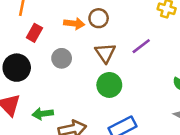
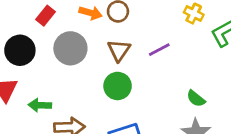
gray circle: (62, 58) -> (70, 48), size x1.5

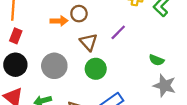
red rectangle: (46, 16) -> (16, 36), moved
gray circle: (70, 48) -> (54, 66), moved

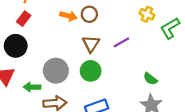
gray circle: (54, 66) -> (56, 71), moved

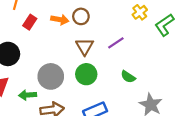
yellow cross: (147, 14) -> (140, 12), turned 32
red rectangle: (24, 19) -> (30, 22), moved
green semicircle: (150, 79) -> (128, 77), moved

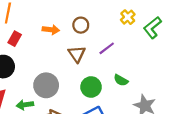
brown circle: (81, 16) -> (81, 25), moved
red rectangle: (30, 22) -> (15, 39), moved
green circle: (86, 74) -> (91, 87), moved

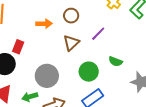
red rectangle: (15, 39) -> (18, 47), moved
brown triangle: (77, 54) -> (71, 43), turned 30

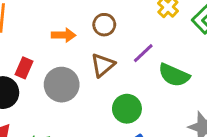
green semicircle: (115, 61) -> (174, 75), moved, size x1.5
gray circle: (47, 76) -> (62, 85), moved

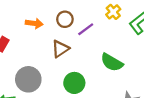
purple line: (143, 53) -> (86, 29), moved
gray circle: (62, 85) -> (28, 79), moved

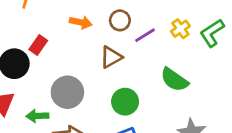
yellow cross: (113, 12) -> (180, 29), moved

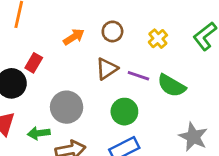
orange arrow: (81, 22) -> (74, 37), turned -40
yellow cross: (180, 29) -> (158, 39), moved
purple line: (145, 35) -> (138, 76), moved, turned 55

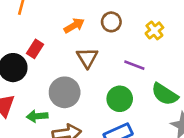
brown triangle: (107, 69) -> (87, 58), moved, turned -30
green semicircle: (171, 86) -> (165, 94), moved

